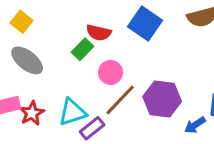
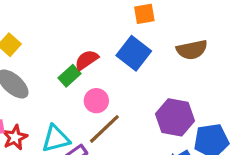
red semicircle: (99, 33) -> (87, 60), turned 130
purple hexagon: (162, 99) -> (175, 117), moved

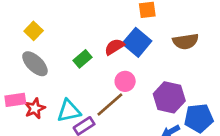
red semicircle: (87, 60) -> (114, 47), moved
pink circle: (96, 101) -> (125, 81), moved

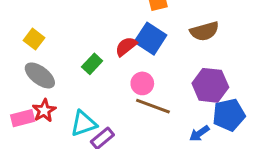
purple hexagon: (169, 97) -> (210, 85), moved
brown line: (110, 104) -> (153, 106), moved, turned 68
red star: (35, 108) -> (44, 111), moved

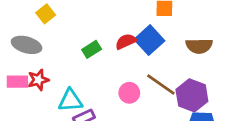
gray ellipse: (40, 75) -> (27, 45), moved, turned -36
pink circle: (142, 83) -> (129, 93), moved
brown line: (153, 106) -> (161, 85), moved

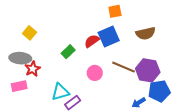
blue square: (149, 40) -> (109, 37), turned 30
red star: (38, 80) -> (33, 69), moved
pink circle: (129, 93) -> (95, 73), moved

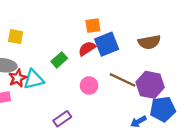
orange square: (115, 11) -> (93, 26), moved
yellow square: (30, 33) -> (16, 37), turned -32
cyan triangle: (60, 92) -> (34, 79), moved

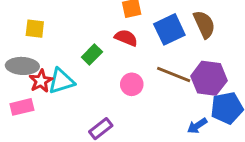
brown semicircle: (149, 42) -> (204, 24), turned -100
blue square: (107, 44) -> (169, 29), moved
red semicircle: (87, 49) -> (126, 38), turned 60

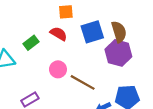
brown line: (174, 75) -> (83, 82), moved
purple hexagon: (209, 78) -> (118, 53), moved

